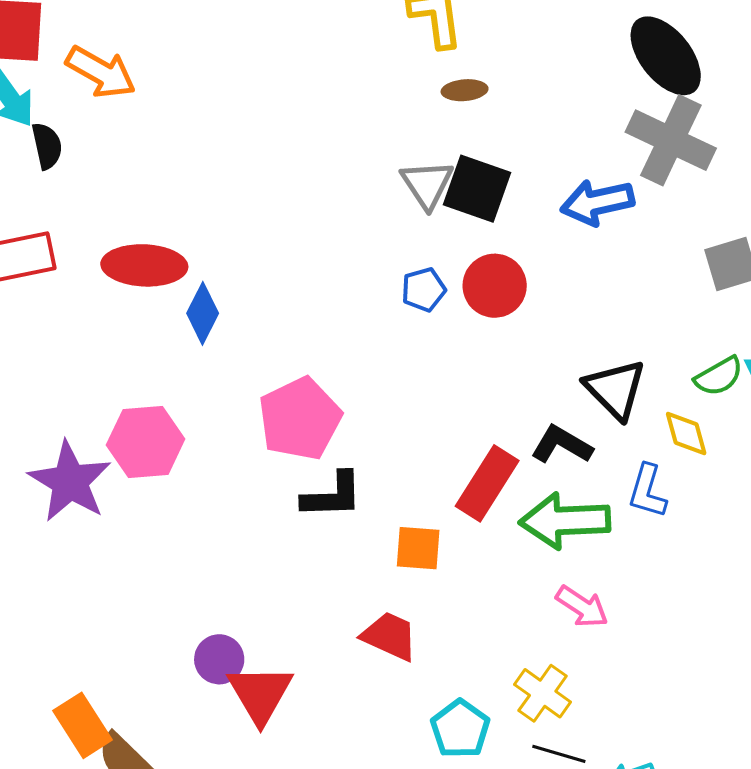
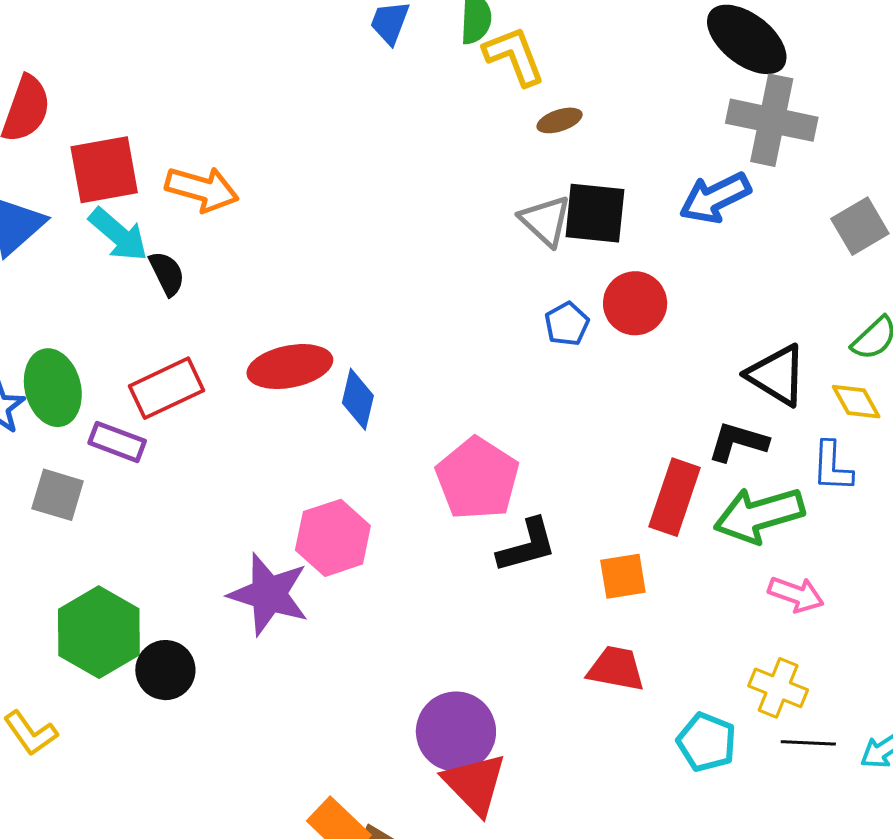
purple circle: (219, 659) -> (456, 732), size x1.6
red triangle: (260, 694) -> (475, 784), moved

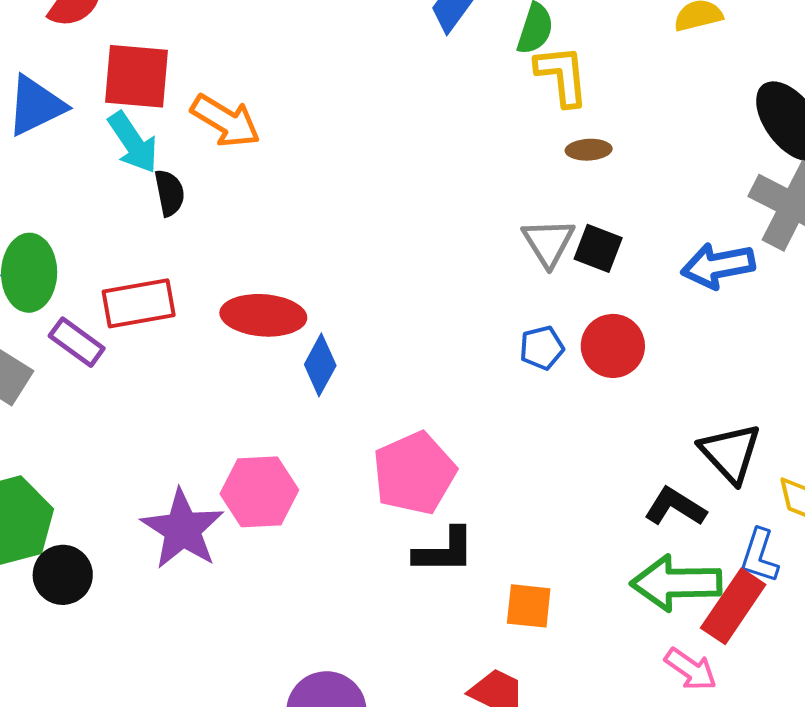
black square: (595, 213) -> (598, 248), size x0.7
red rectangle: (675, 497) -> (733, 606), moved

